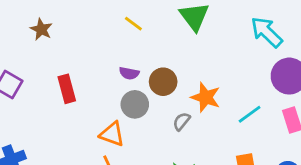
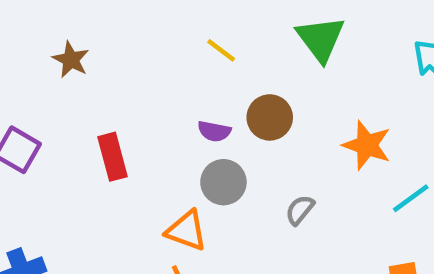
brown circle: (163, 82) -> (270, 117), moved
orange star: (206, 97) -> (367, 145), moved

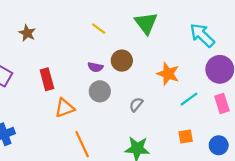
orange triangle: (186, 231) -> (65, 108), moved, turned -40

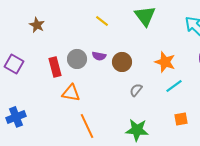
brown circle: (122, 61) -> (122, 62), moved
gray circle: (100, 91) -> (77, 59), moved
cyan line: (189, 99) -> (174, 86), moved
orange triangle: (65, 108) -> (71, 93), turned 30

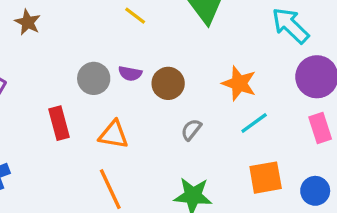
red rectangle: (55, 67) -> (59, 123), moved
orange triangle: (71, 93) -> (114, 135), moved
orange square: (181, 119) -> (266, 178), size x1.5

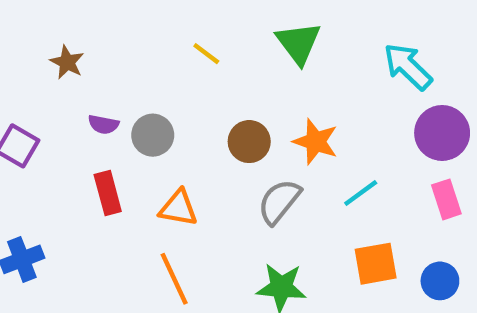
purple semicircle: (130, 73) -> (103, 124), moved
orange star: (239, 83) -> (316, 142), moved
gray semicircle: (191, 130) -> (279, 202), size x1.6

